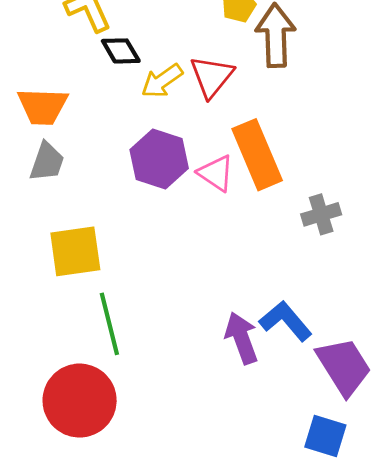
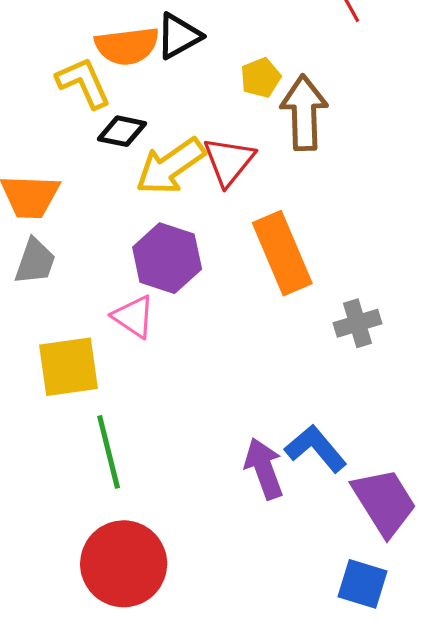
black diamond: (121, 51) -> (122, 131), turned -48
yellow arrow: (162, 81) -> (170, 166), size x1.4
pink triangle: (216, 173) -> (134, 317), moved
red circle: (80, 401) -> (124, 564), moved

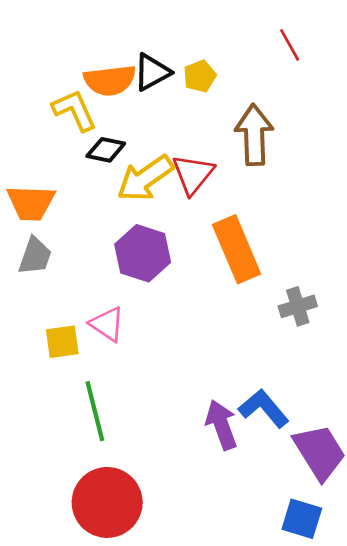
yellow pentagon: (261, 78) -> (200, 76), moved
pink triangle: (134, 317) -> (107, 324), moved
yellow square: (68, 367) -> (62, 342), size x0.7

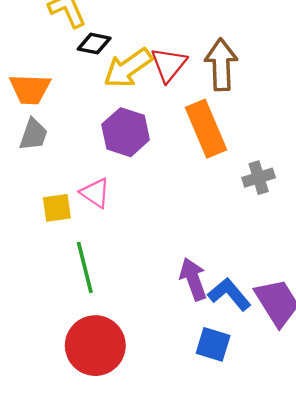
brown arrow: (254, 135) -> (221, 65), moved
blue L-shape: (264, 408) -> (229, 294), moved
blue square: (302, 519) -> (213, 344), moved

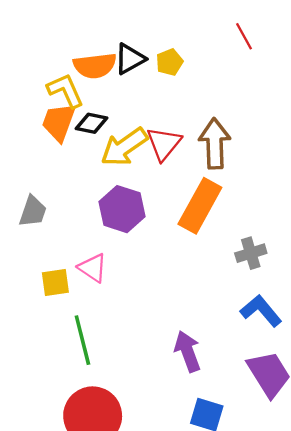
orange trapezoid: (30, 89) -> (59, 122), moved, turned 108
orange rectangle: (206, 129) -> (200, 206), turned 52
blue L-shape: (229, 294) -> (261, 311), moved

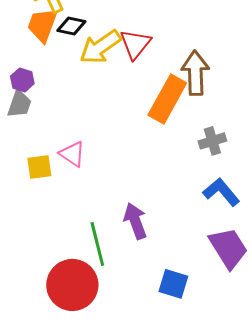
brown arrow: (215, 144) -> (195, 73), moved
purple hexagon: (122, 209) -> (22, 80), moved, size x0.6
green line: (82, 340) -> (97, 244), moved
purple arrow: (188, 351) -> (135, 221), moved

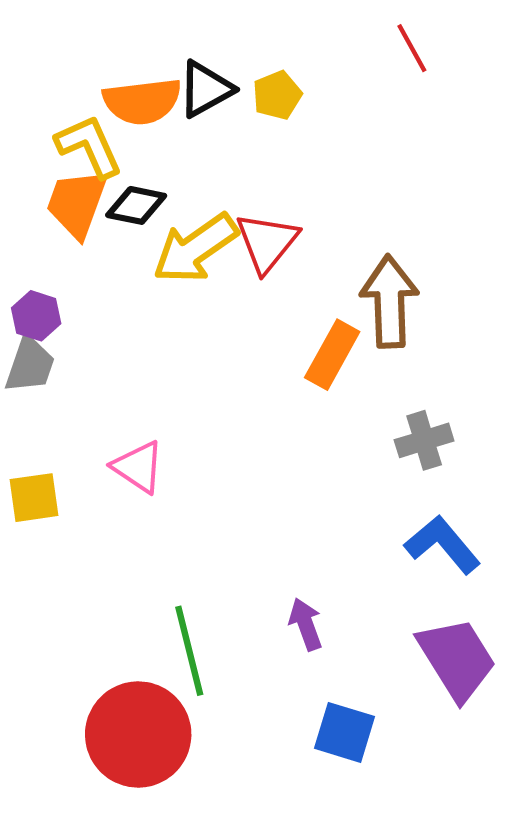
orange rectangle: (167, 99) -> (332, 355), size x0.7
yellow square: (39, 167) -> (34, 498), moved
purple arrow: (135, 221) -> (306, 624), moved, size x0.7

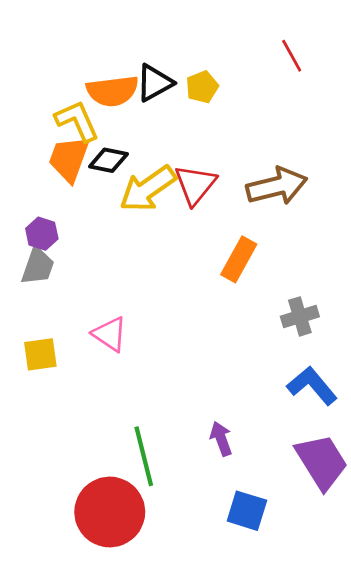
brown arrow: (389, 301) -> (277, 186), moved, turned 78

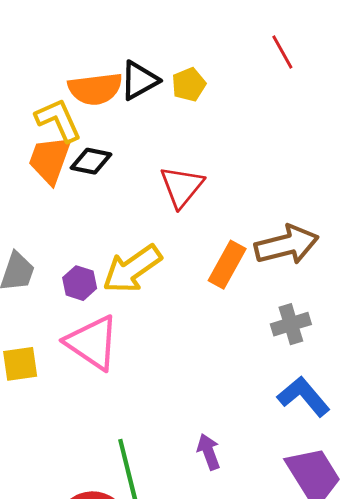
brown arrow: (277, 186) -> (287, 245), moved
yellow arrow: (148, 189) -> (132, 269), moved
purple hexagon: (42, 234) -> (80, 283), moved
pink triangle: (110, 334) -> (92, 343), size x1.5

